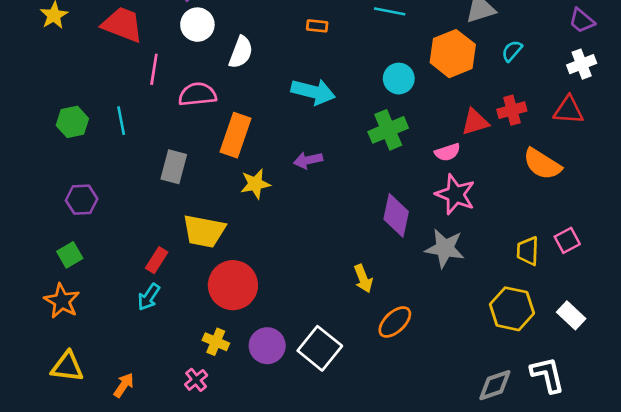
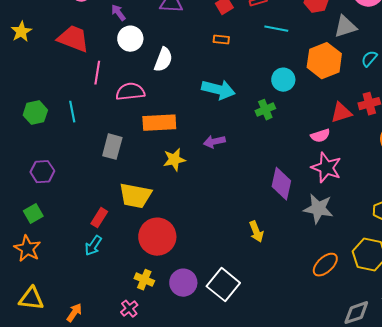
green cross: (388, 130) -> (265, 110), moved, size x0.7
orange rectangle: (236, 135) -> (159, 123), turned 68
orange ellipse: (395, 322) -> (325, 265), moved

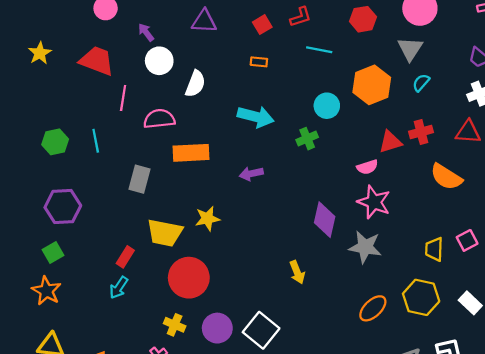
gray triangle: (345, 27) -> (410, 49), moved, turned -40
yellow star: (174, 160) -> (207, 219), moved
purple hexagon: (42, 172) -> (63, 206), size x1.4

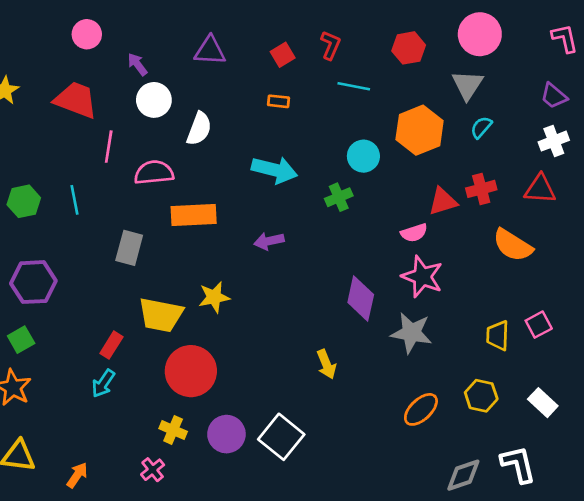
red L-shape: (301, 17) -> (331, 45), turned -50
yellow hexagon: (421, 297) -> (481, 396), size x0.7

